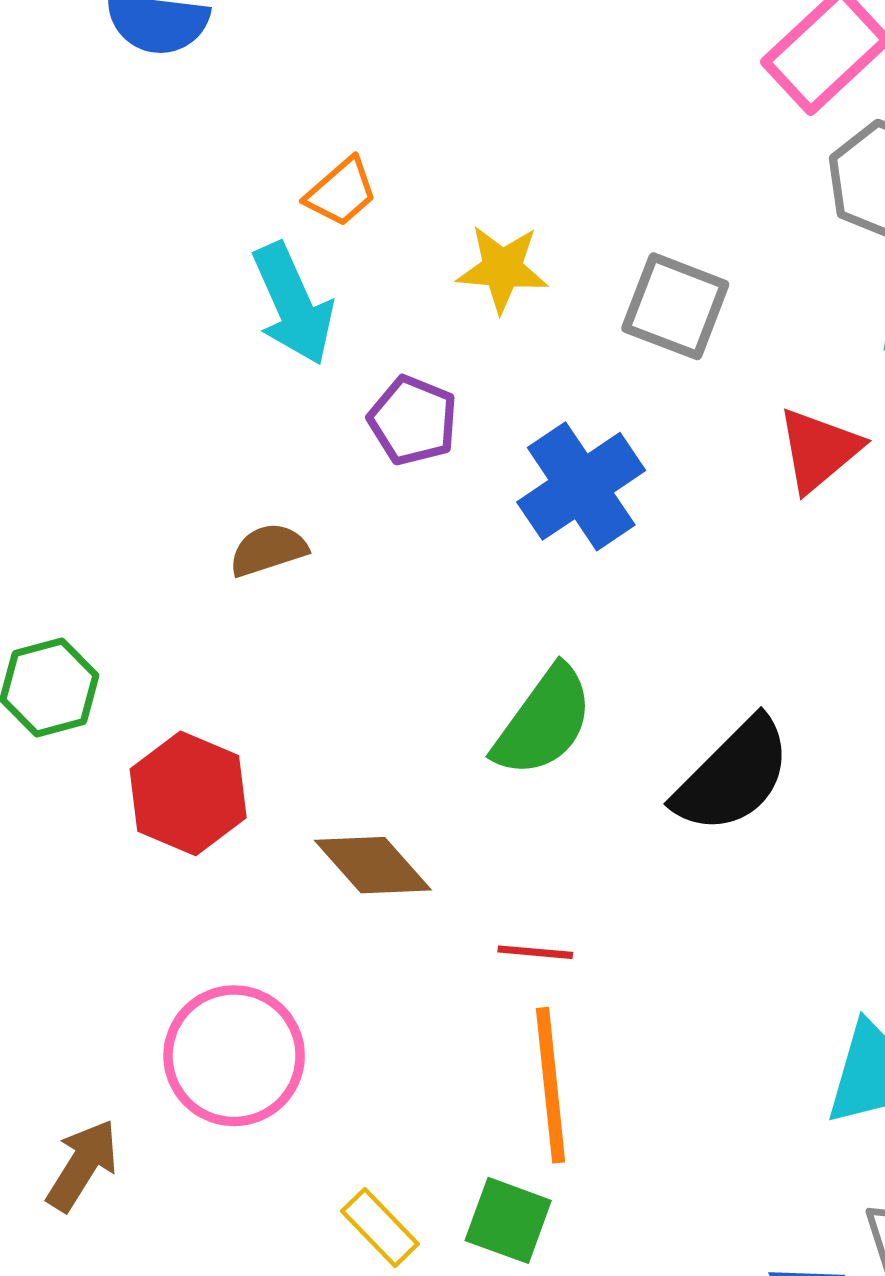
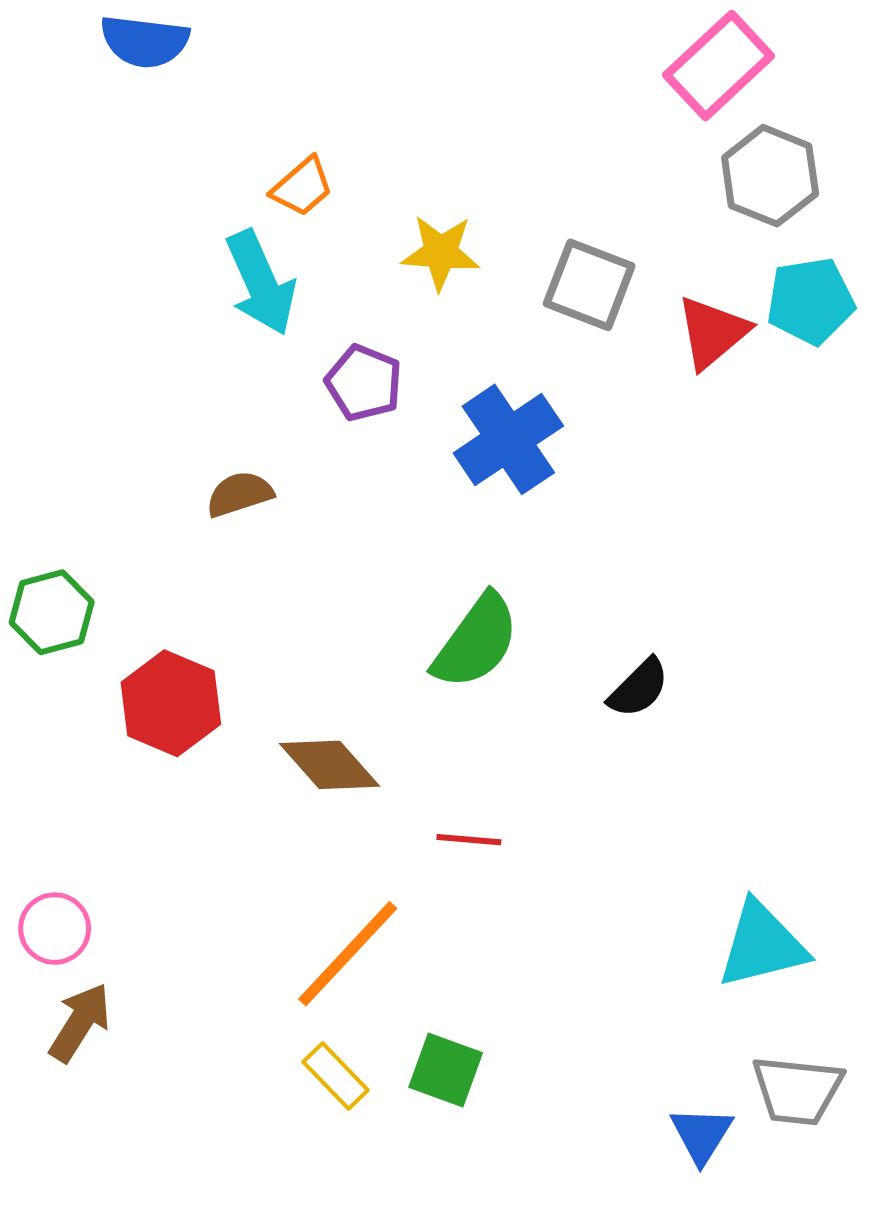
red triangle: (819, 450) -> (712, 332), moved
black semicircle: (733, 776) -> (639, 688), size x0.6
pink circle: (234, 1056) -> (55, 929), moved, size x0.6
orange line: (551, 1085) -> (348, 954), moved, turned 49

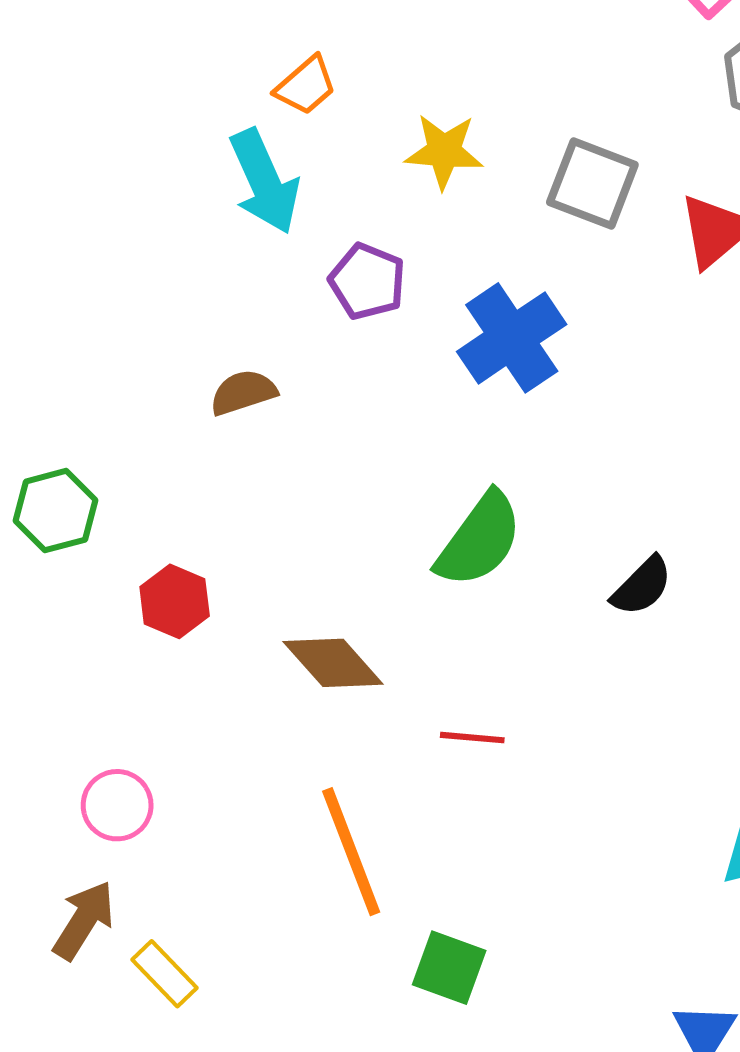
red hexagon: (171, 703) -> (175, 601), size x0.7
pink circle: (55, 929) -> (117, 805), moved
orange line: (348, 954) -> (351, 852), turned -64
yellow rectangle: (336, 1076) -> (164, 974), moved

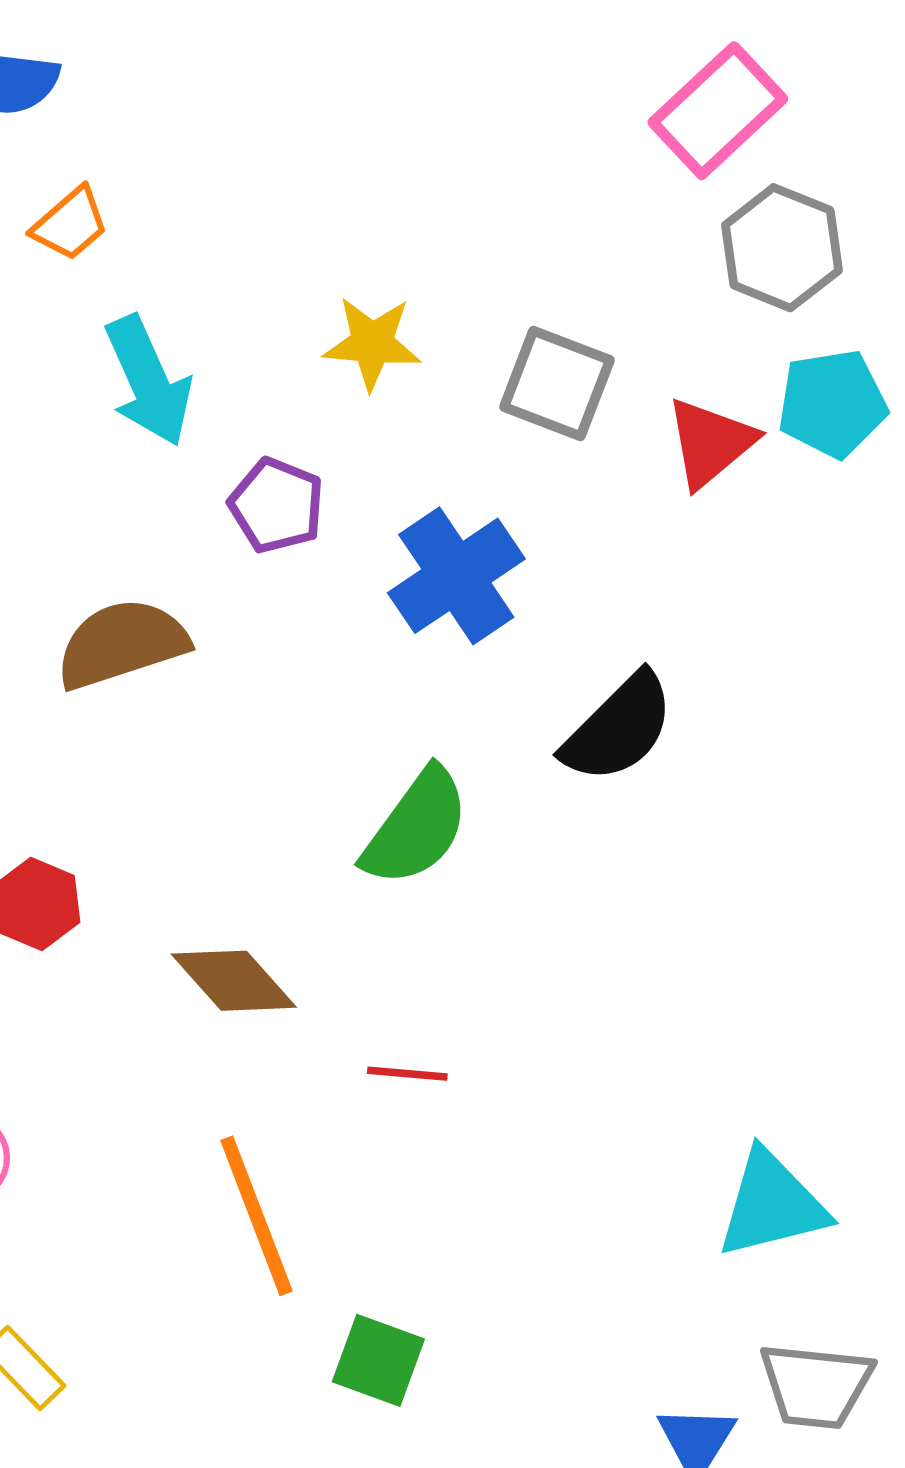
orange trapezoid: (306, 86) -> (70, 224), moved
brown semicircle: (243, 392) -> (122, 644), size x1.6
black semicircle: (642, 586) -> (619, 728), moved, size x1.5

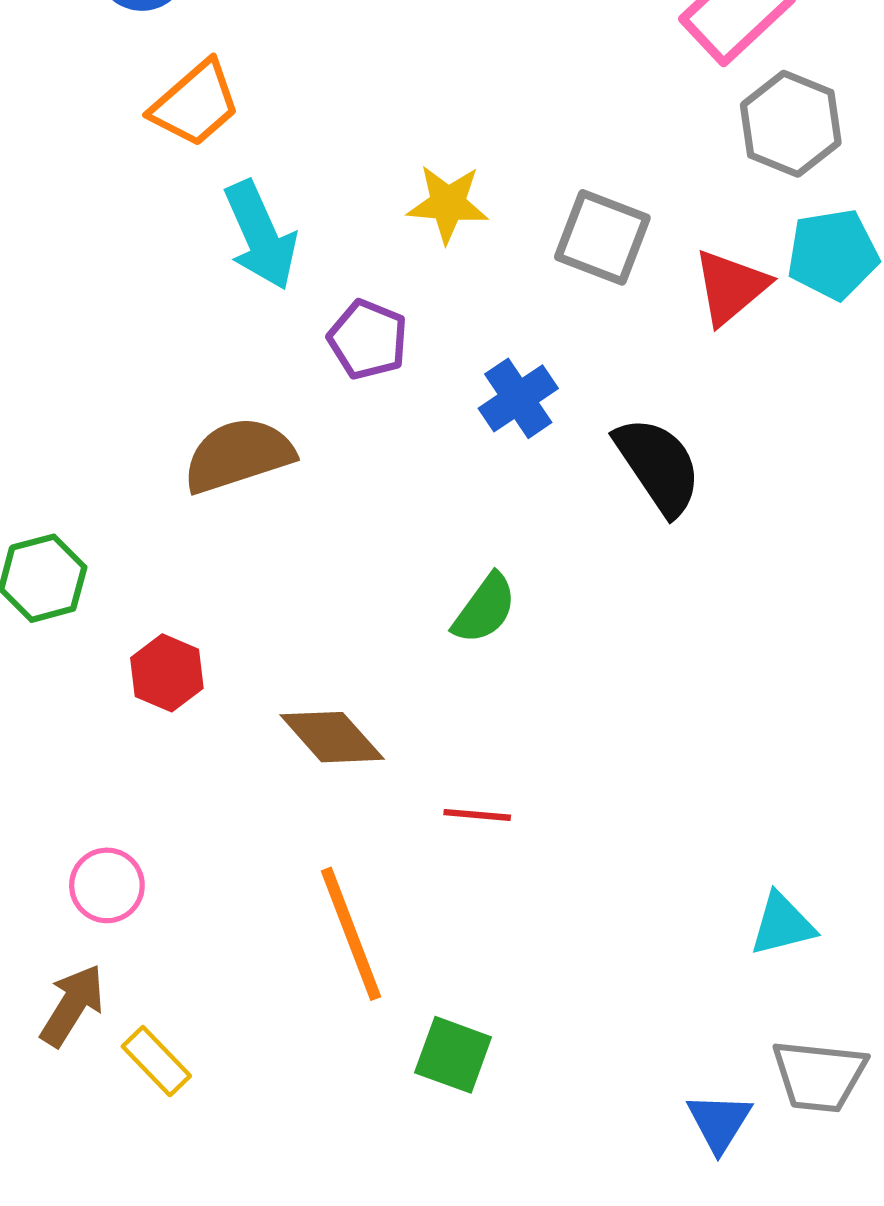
orange trapezoid: (70, 224) -> (195, 104), size x1.4
blue cross: (456, 576) -> (518, 398), size x0.7
black semicircle: (619, 728) -> (658, 466), moved, turned -79
green semicircle: (416, 827) -> (485, 609), size x0.7
cyan triangle: (772, 1204) -> (782, 924), size x0.7

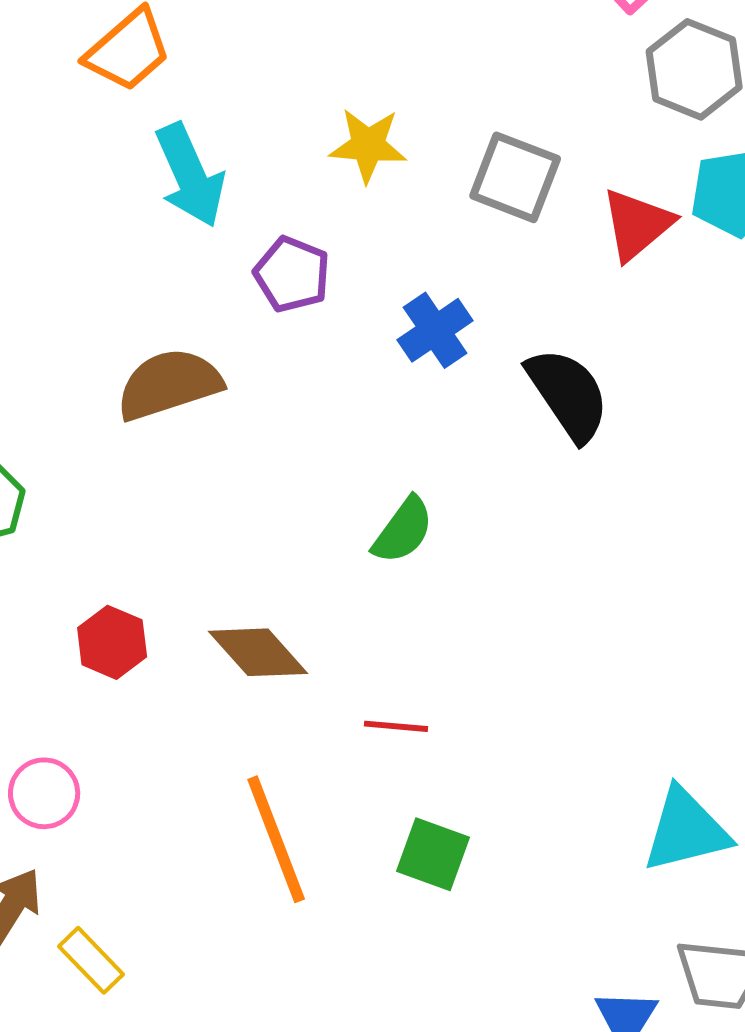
red hexagon: (167, 673) -> (112, 642), moved
cyan triangle: (782, 924) -> (686, 830), size x1.4
green square: (453, 1055) -> (433, 854), moved

